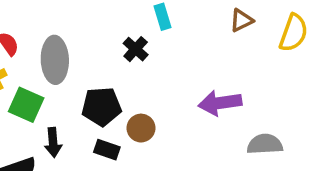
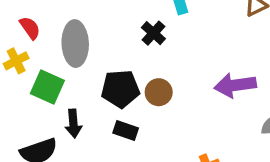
brown circle: (141, 128) -> (159, 92), moved

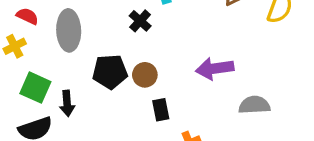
red semicircle: (30, 28) -> (27, 16), turned -30
green square: (47, 87) -> (35, 88), moved
black rectangle: (126, 130) -> (161, 110), moved, turned 60

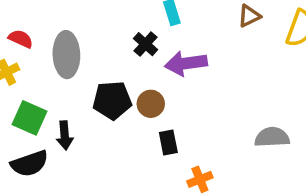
purple arrow: (215, 68) -> (186, 63), moved

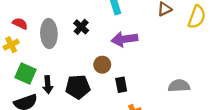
black cross: (145, 44) -> (81, 27), moved
black pentagon: (112, 100) -> (78, 87), moved
black rectangle: (168, 142) -> (121, 85), moved

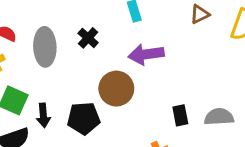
brown circle: (102, 65) -> (116, 89), size x1.5
black rectangle: (121, 85) -> (180, 115), moved

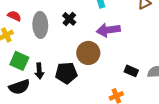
black rectangle: (180, 115) -> (131, 71), turned -56

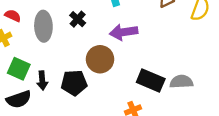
black rectangle: (131, 71) -> (151, 80), size x1.6

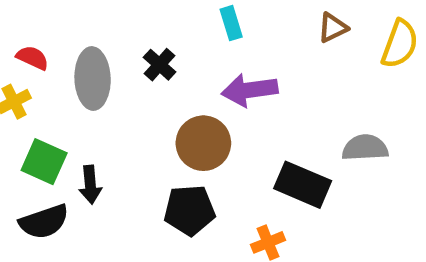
gray semicircle: (181, 82) -> (365, 148), moved
black pentagon: (74, 83) -> (190, 210), moved

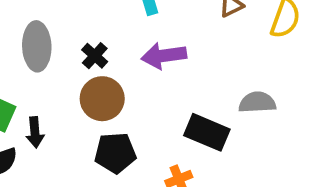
black cross: (159, 65) -> (95, 56), moved
brown circle: (203, 143) -> (102, 99), moved

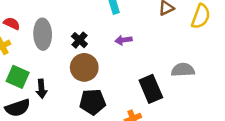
purple arrow: (164, 56) -> (123, 40), size x0.6
black rectangle: (207, 132) -> (151, 89), turned 44

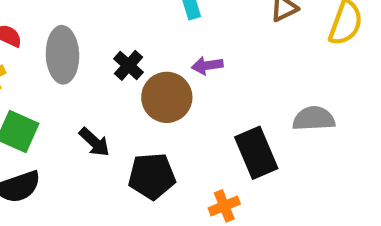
brown circle: (84, 67) -> (167, 97), moved
black arrow: (41, 89) -> (94, 142), moved, turned -42

